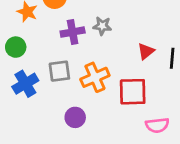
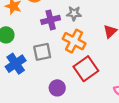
orange cross: (95, 77) -> (74, 41), moved, turned -35
red square: (133, 92) -> (86, 69), moved, turned -30

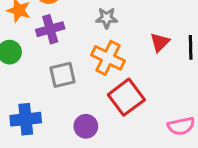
purple cross: (51, 20) -> (50, 29), moved
blue cross: (16, 64) -> (26, 119), moved, turned 30

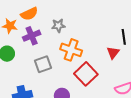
gray star: (107, 18) -> (58, 26), moved
red triangle: (160, 42) -> (113, 53), moved

